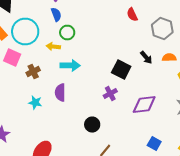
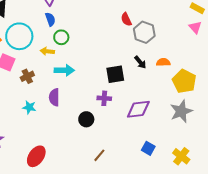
gray hexagon: (162, 28) -> (144, 32), moved
black square: (121, 70) -> (115, 74), turned -36
purple cross: (110, 94) -> (104, 98), turned 32
black circle: (92, 124) -> (86, 119), moved

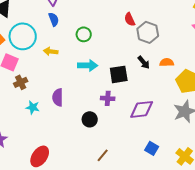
green circle: (61, 37) -> (84, 34), moved
cyan arrow: (64, 70) -> (88, 65), moved
brown cross: (27, 76) -> (21, 82), moved

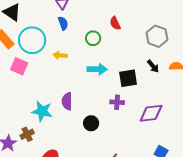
red semicircle: (130, 19) -> (115, 23), moved
brown cross: (21, 82) -> (27, 134), moved
cyan star: (33, 107) -> (42, 111), size x1.5
black circle: (90, 119) -> (91, 123), moved

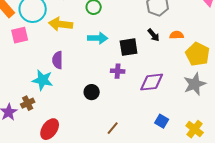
yellow arrow: (60, 55) -> (61, 24), size x1.6
pink square: (19, 66) -> (20, 35), turned -36
purple semicircle: (67, 101) -> (58, 60), moved

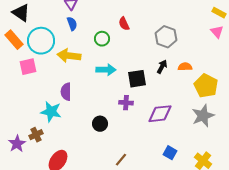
black arrow: (154, 35) -> (162, 67), turned -112

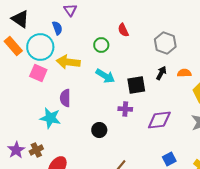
blue semicircle: (72, 24) -> (57, 28), moved
pink square: (28, 67) -> (38, 73), moved, turned 36
cyan arrow: (106, 70) -> (105, 76), turned 30
brown cross: (36, 135) -> (36, 150), moved
blue square: (170, 153) -> (169, 159), turned 32

